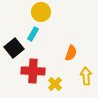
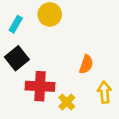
cyan rectangle: (33, 34) -> (16, 24), moved

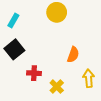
yellow circle: (50, 14) -> (57, 12), moved
red cross: (40, 86) -> (34, 73), size x0.6

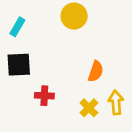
black square: (14, 49) -> (19, 65), turned 36
yellow cross: (57, 87) -> (89, 108), moved

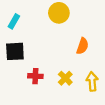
orange semicircle: (96, 71) -> (82, 46), moved
yellow cross: (89, 108) -> (65, 78), moved

